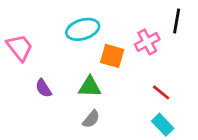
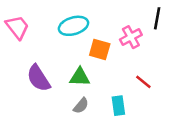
pink trapezoid: (20, 48) -> (17, 27), moved
purple semicircle: (43, 88) -> (39, 78), size x1.6
cyan rectangle: (163, 125) -> (118, 106), moved, turned 36

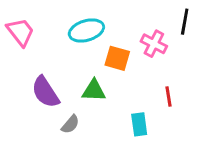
pink cross: (131, 37) -> (154, 44), turned -35
red line: (143, 82) -> (169, 96), turned 42
gray semicircle: (81, 106) -> (70, 124), moved

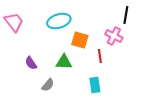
pink cross: (154, 44) -> (114, 36), moved
purple semicircle: (45, 92) -> (31, 63), size x0.6
red line: (169, 96) -> (100, 56), moved

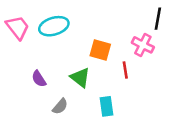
cyan ellipse: (59, 21) -> (54, 26), moved
green triangle: (64, 62) -> (80, 78), turned 36
cyan rectangle: (95, 85) -> (107, 106), moved

